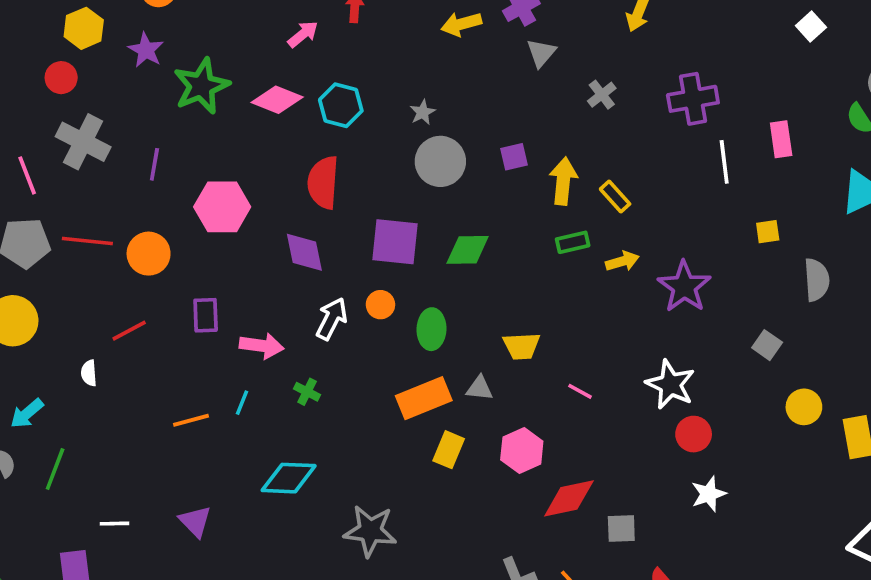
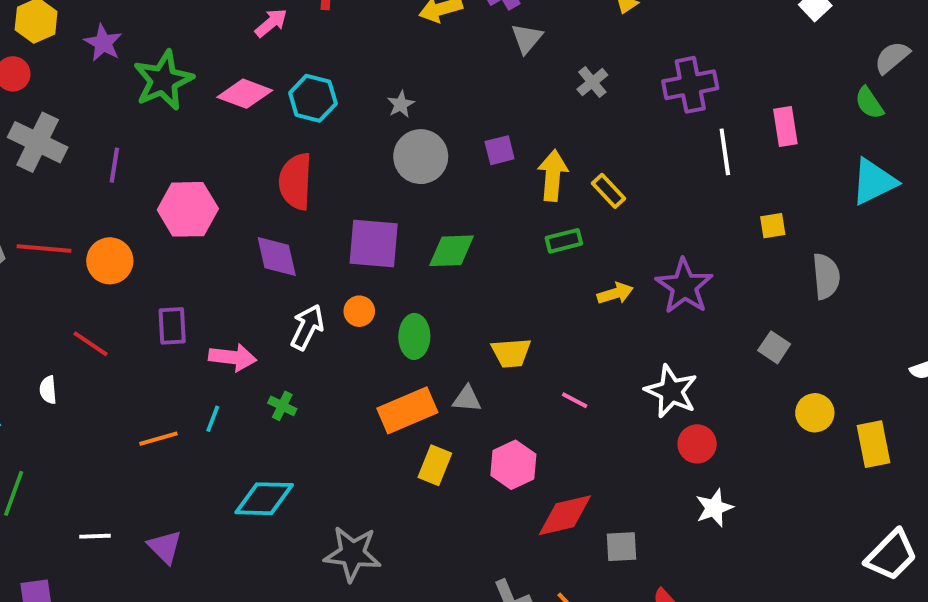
yellow arrow: (622, 261) -> (615, 293), moved
red line: (129, 331) -> (90, 344), turned 63
white line: (114, 524) -> (95, 536), moved

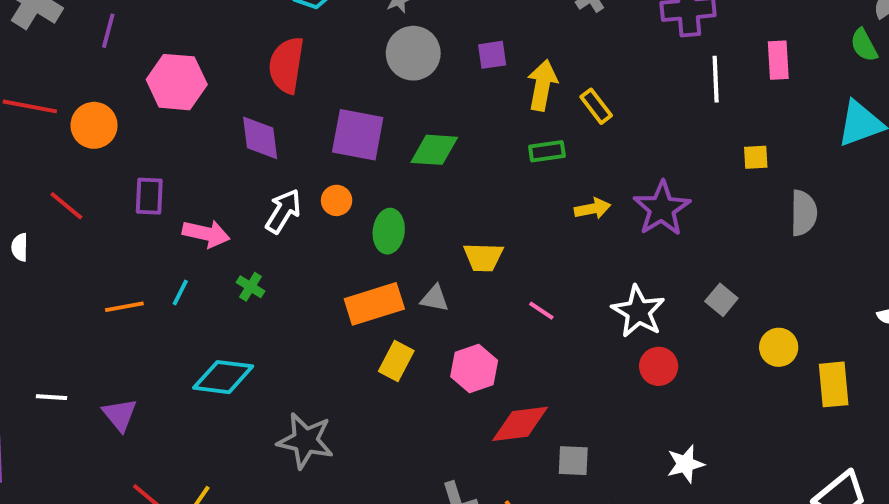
gray square: (774, 347) -> (721, 300), moved
white star: (714, 508) -> (685, 464), moved

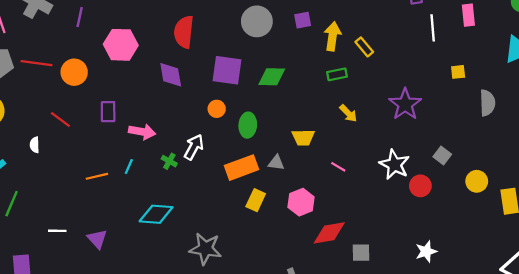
yellow arrow: (593, 209) -> (348, 113), moved, turned 60
white arrow: (283, 211) -> (194, 147), moved
red circle: (659, 366) -> (420, 186), moved

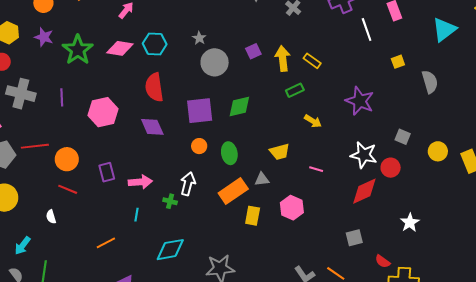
orange circle: (74, 72) -> (67, 159), moved
orange line: (97, 176) -> (106, 243), moved
red diamond: (329, 233) -> (364, 191), moved

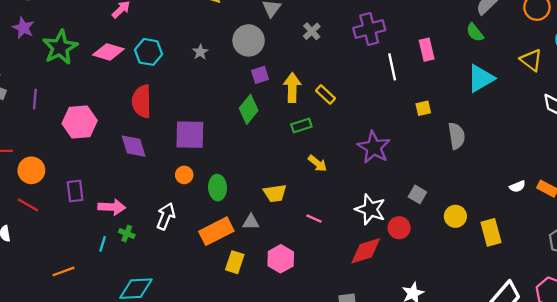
gray circle: (215, 62) -> (249, 40), moved
green diamond: (239, 107) -> (249, 109), moved, turned -45
green cross: (170, 201) -> (127, 234), moved

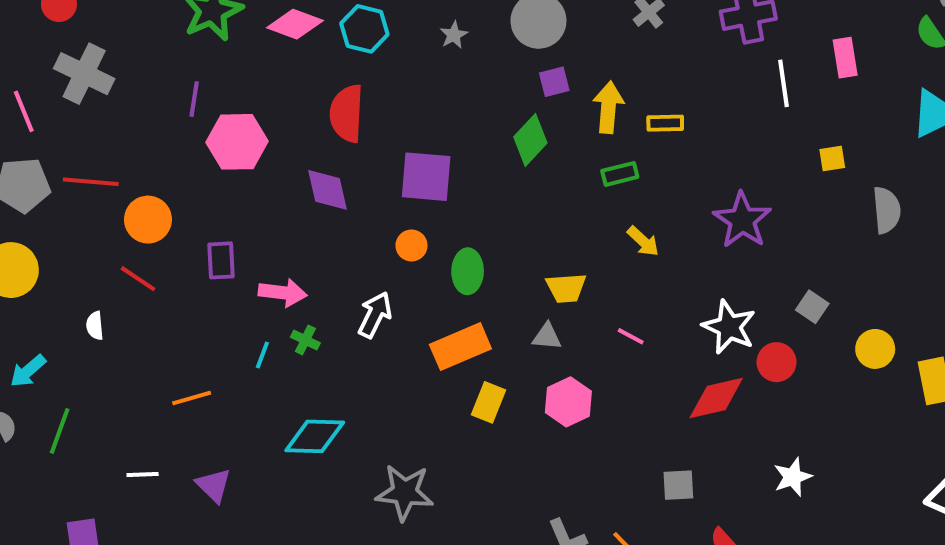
yellow rectangle: (326, 94) -> (665, 123), turned -48
purple line: (35, 99) -> (194, 99), moved
gray triangle: (251, 222) -> (547, 337), moved

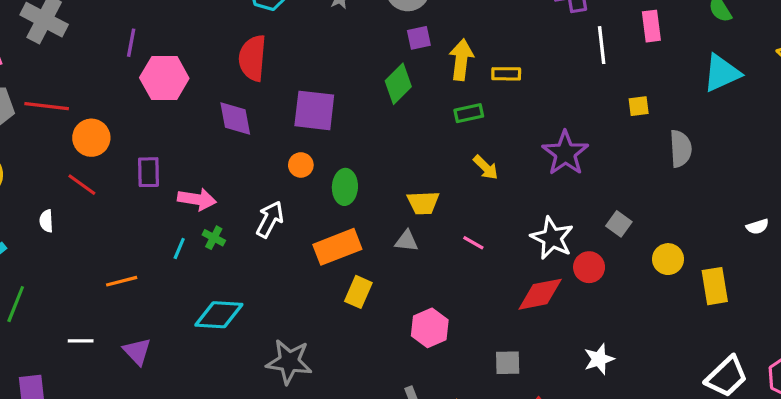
pink hexagon: (568, 402) -> (430, 328), moved

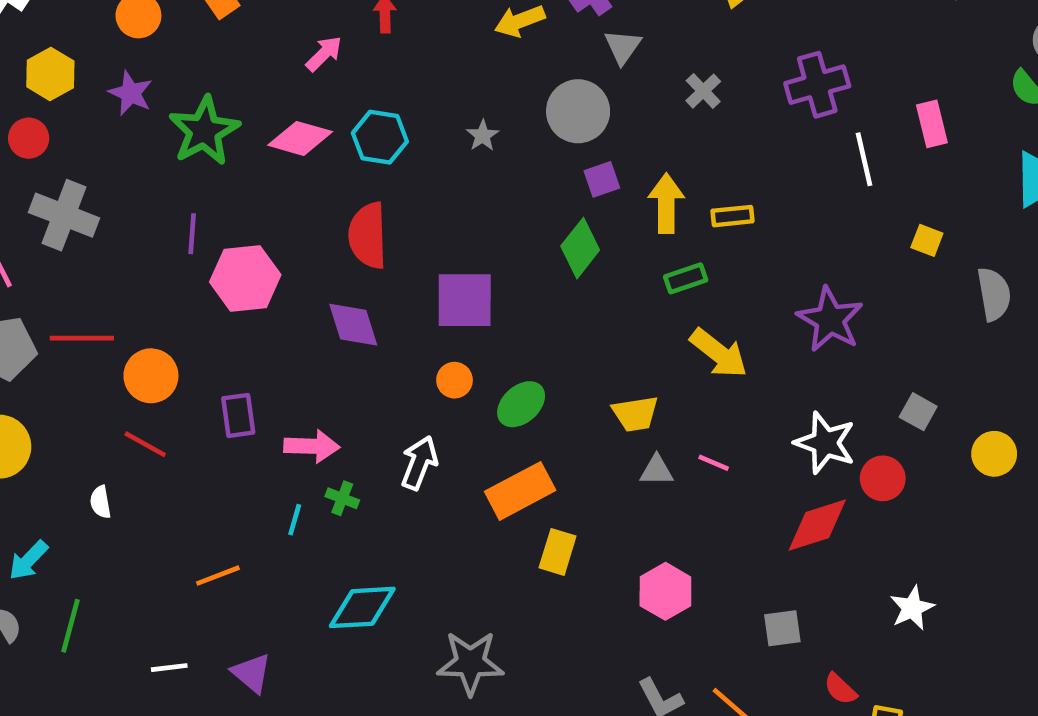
yellow square: (639, 106) -> (927, 240), turned 35
yellow arrow: (486, 167) -> (719, 353), size x1.5
green ellipse: (345, 187) -> (521, 404), turned 52
gray triangle: (407, 241) -> (657, 471), moved

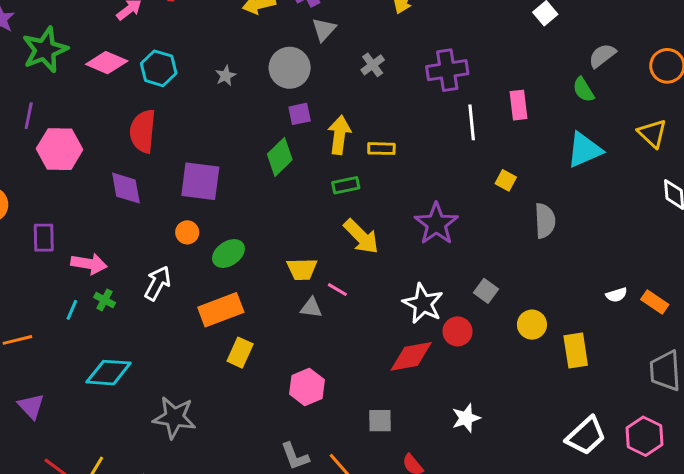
pink line: (714, 463) -> (337, 290), moved

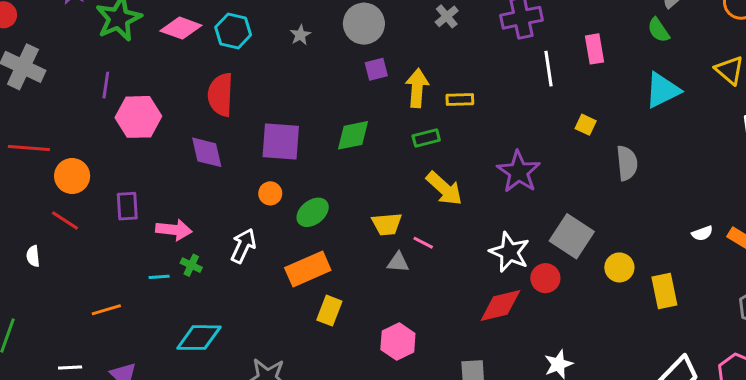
green diamond: (280, 157) -> (353, 135), moved, turned 36
gray square: (486, 291) -> (572, 236), size x1.8
cyan line: (72, 310) -> (159, 277), turned 66

